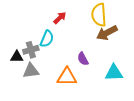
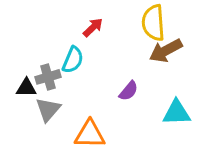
purple semicircle: (83, 59) -> (129, 91), turned -112
gray triangle: (31, 71) -> (48, 109), turned -42
orange triangle: (67, 77) -> (90, 134), moved

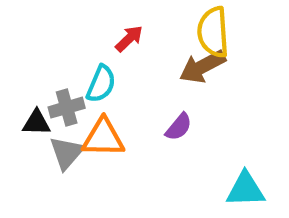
brown arrow: (166, 51) -> (202, 67), moved
cyan triangle: (177, 113) -> (245, 189), moved
orange triangle: (90, 134) -> (103, 138), moved

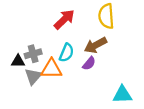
red arrow: (129, 39) -> (64, 19), size x1.5
brown arrow: (202, 67) -> (96, 45), moved
cyan semicircle: (101, 84) -> (66, 53), moved

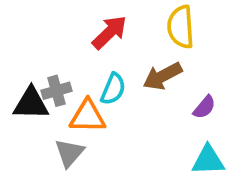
black triangle: (18, 61) -> (31, 104), size x1.5
purple semicircle: (89, 63) -> (204, 107), moved
gray triangle: (33, 76) -> (69, 153), moved

